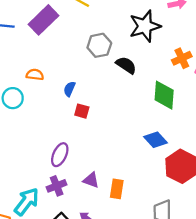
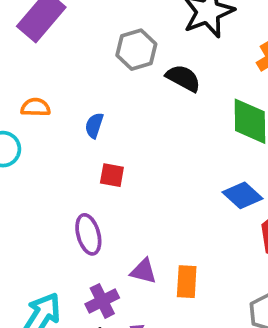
red square: (82, 111) -> (112, 175), moved
purple ellipse: (60, 155) -> (88, 234), turned -35
purple cross: (57, 186) -> (102, 301), moved

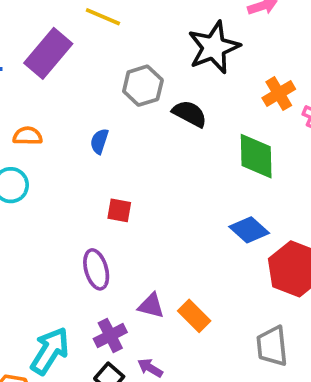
orange semicircle: (36, 107) -> (28, 136), moved
blue semicircle: (94, 125) -> (99, 141), moved
orange rectangle: (187, 282) -> (194, 316), turned -48

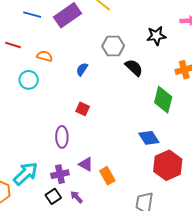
black star: (214, 47) -> (156, 36), size x0.7

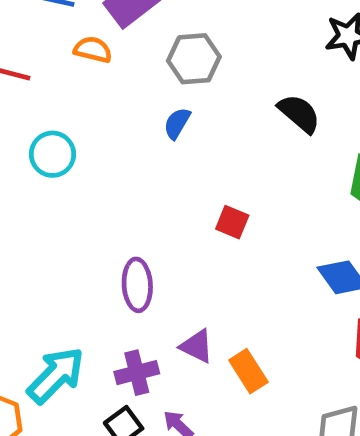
gray hexagon: (113, 46) -> (194, 59), moved
orange semicircle: (45, 56) -> (93, 50), moved
red square: (83, 109) -> (232, 222), moved

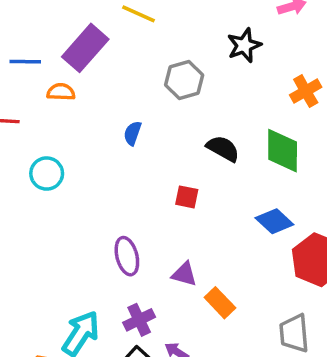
gray hexagon: (194, 59) -> (184, 80), moved
black semicircle: (299, 113) -> (223, 149), moved
purple triangle: (197, 346) -> (184, 274), moved

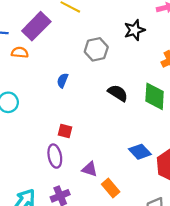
red square: (187, 197) -> (65, 131), moved
blue diamond: (274, 221) -> (140, 152), moved

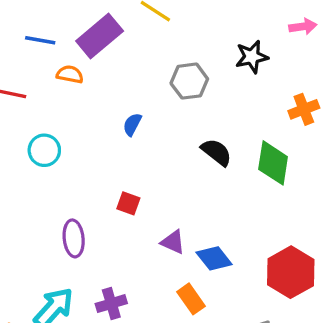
blue diamond: (140, 152) -> (214, 258), moved
purple ellipse: (55, 156) -> (74, 238), moved
purple triangle: (90, 169) -> (173, 242), moved

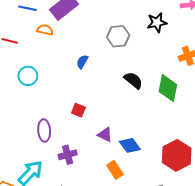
purple cross: (111, 304) -> (68, 155), moved

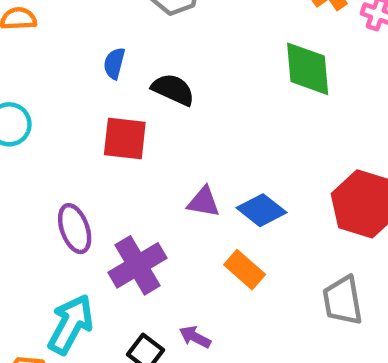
black semicircle: (133, 80) -> (173, 90), moved
red square: (78, 110) -> (125, 139), moved, size x1.5
purple cross: (68, 155) -> (137, 265), size x1.4

